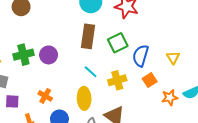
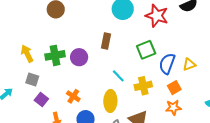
brown rectangle: (88, 36) -> (106, 41), moved, size x0.7
yellow triangle: (173, 57) -> (189, 64), moved, turned 40
orange star: (170, 97) -> (173, 108), moved
purple square: (12, 101) -> (41, 99), turned 32

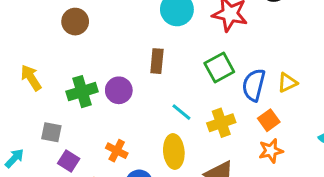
yellow arrow: (27, 54) -> (31, 78), moved

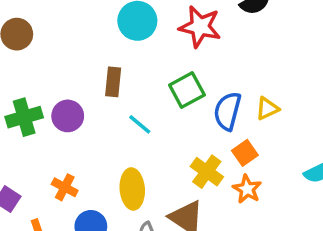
cyan line: (181, 112) -> (140, 124), moved
yellow cross: (221, 123) -> (207, 172), moved, turned -36
orange star: (271, 151) -> (247, 189), turned -30

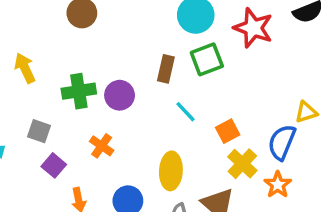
green square: (187, 90) -> (207, 59), moved
blue semicircle: (227, 111) -> (282, 142), moved
orange square: (245, 153) -> (228, 131), moved
orange cross: (65, 187) -> (102, 146), moved

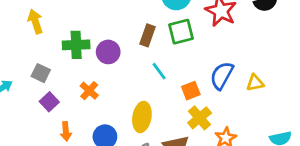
blue semicircle: (282, 142) -> (222, 76), moved

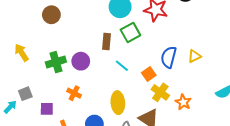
gray square: (41, 73) -> (25, 94), moved, turned -32
purple square: (49, 102) -> (47, 109), turned -32

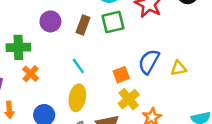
purple circle: (81, 61) -> (50, 21), moved
green cross: (56, 62) -> (18, 47), moved
cyan line: (122, 66) -> (78, 66), moved

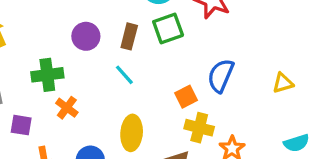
cyan line: (78, 66) -> (124, 75), moved
yellow triangle: (179, 68) -> (283, 83), moved
yellow cross: (129, 99) -> (199, 128), turned -30

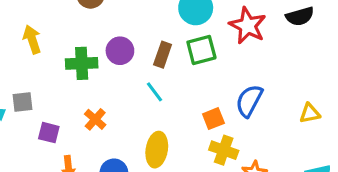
green cross: (47, 75) -> (82, 63), moved

